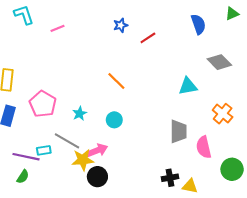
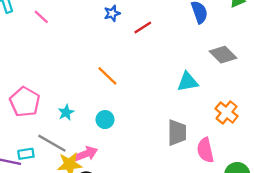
pink line: (57, 28) -> (41, 17), turned 64

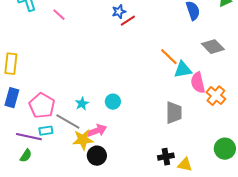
red line: (143, 28) -> (128, 21), moved
orange line: (107, 76) -> (169, 57), moved
pink pentagon: (25, 102) -> (42, 106), moved
cyan star: (66, 112) -> (82, 104), moved
pink semicircle: (205, 150) -> (198, 83), moved

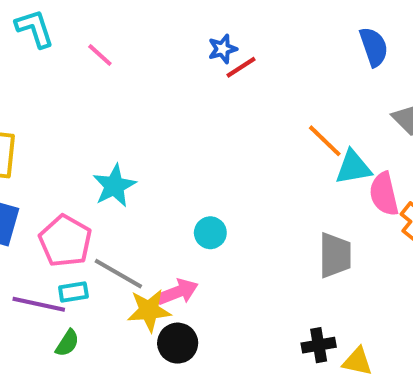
cyan star: (82, 104) -> (114, 186), moved, size x1.5
green semicircle: (26, 156) -> (67, 343), moved

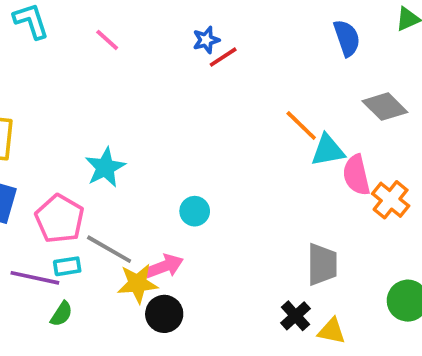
pink line: (100, 55) -> (107, 40), moved
gray trapezoid: (335, 255) -> (322, 264), moved
black cross: (319, 345) -> (295, 316), turned -32

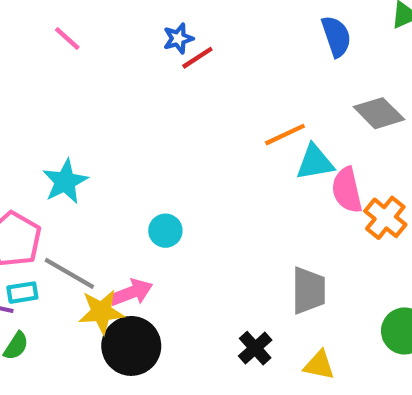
orange line: (301, 126) -> (285, 135), turned -69
black circle: (164, 314) -> (131, 346), size x1.4
black cross: (295, 316) -> (255, 348), moved

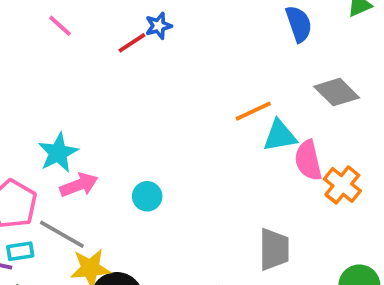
red line: (197, 58) -> (132, 43), moved
pink arrow: (131, 293) -> (79, 185), moved

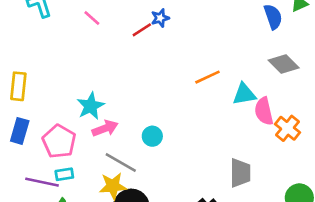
blue semicircle: (299, 24) -> (273, 17), moved
orange line: (253, 111) -> (207, 77), moved
gray line: (62, 234) -> (121, 162), moved

